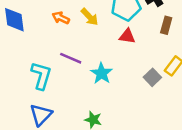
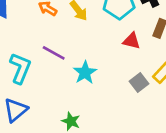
red triangle: (127, 36) -> (132, 41), moved

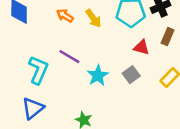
gray square: (139, 82) -> (131, 75), moved

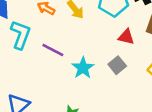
cyan L-shape: (38, 70) -> (20, 35), moved

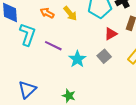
red triangle: (126, 37) -> (111, 34), turned -40

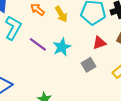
cyan star: (77, 59) -> (62, 47), moved

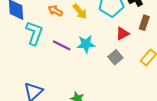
cyan star: (62, 47) -> (86, 44), turned 30

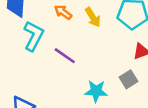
cyan star: (86, 44) -> (96, 91), moved

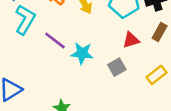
cyan star: (96, 91) -> (82, 53), moved

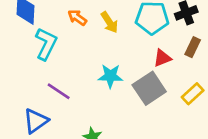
purple line: (55, 41) -> (59, 91), moved
gray square: (117, 67) -> (149, 88), size x1.6

